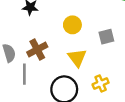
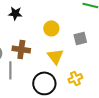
brown cross: (37, 49) -> (21, 49), turned 36

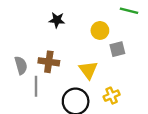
black star: (15, 13) -> (57, 20), moved
yellow circle: (51, 28) -> (100, 30), moved

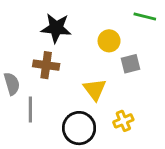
black star: (57, 20) -> (56, 28), size x1.5
brown cross: (49, 62) -> (46, 65), moved

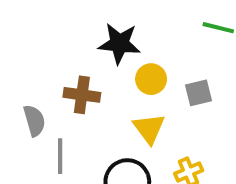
black star: (56, 28) -> (119, 43), moved
yellow circle: (109, 41) -> (151, 79), moved

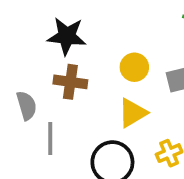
black star: (119, 43) -> (67, 36), moved
yellow triangle: (149, 128) -> (133, 113), turned 36

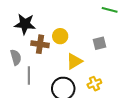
black star: (67, 36) -> (25, 24), moved
yellow circle: (134, 67) -> (60, 36), moved

